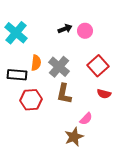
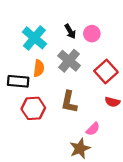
black arrow: (65, 29) -> (70, 31), turned 80
cyan cross: (16, 33) -> (34, 38), moved
gray cross: (59, 67) -> (69, 61), moved

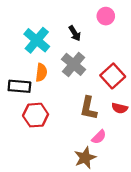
pink circle: (92, 34) -> (106, 16), moved
brown L-shape: (69, 102) -> (89, 108), moved

